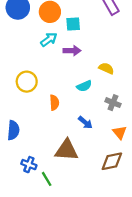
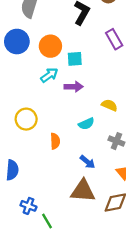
brown triangle: (67, 150) -> (83, 191), moved

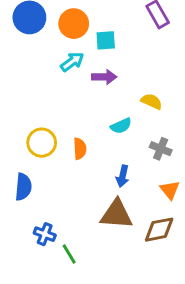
yellow circle: (26, 119) -> (42, 143), moved
blue arrow: (87, 162) -> (123, 176), turned 63

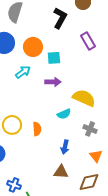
cyan arrow: (72, 62) -> (23, 72), moved
yellow semicircle: (152, 101) -> (84, 98), size x1.6
brown triangle: (116, 214) -> (61, 172), size x0.7

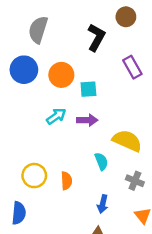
cyan arrow: (23, 72) -> (56, 116), moved
cyan semicircle: (64, 114) -> (101, 161), turned -88

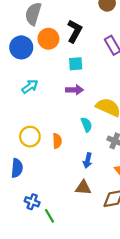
black L-shape: (96, 37) -> (75, 31), moved
orange circle: (61, 75) -> (48, 39), moved
cyan arrow: (56, 116) -> (30, 87), moved

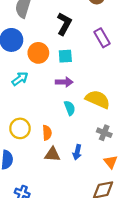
orange circle: (48, 39) -> (38, 53), moved
cyan semicircle: (86, 125) -> (70, 108), moved
brown triangle: (83, 188) -> (52, 154), moved

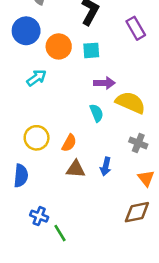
purple arrow: (64, 82) -> (104, 83), moved
orange semicircle: (47, 133) -> (69, 143), turned 32

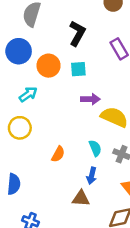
cyan semicircle: (97, 113) -> (95, 148), moved
yellow circle: (37, 138) -> (20, 128), moved
brown triangle: (76, 169) -> (81, 198), moved

